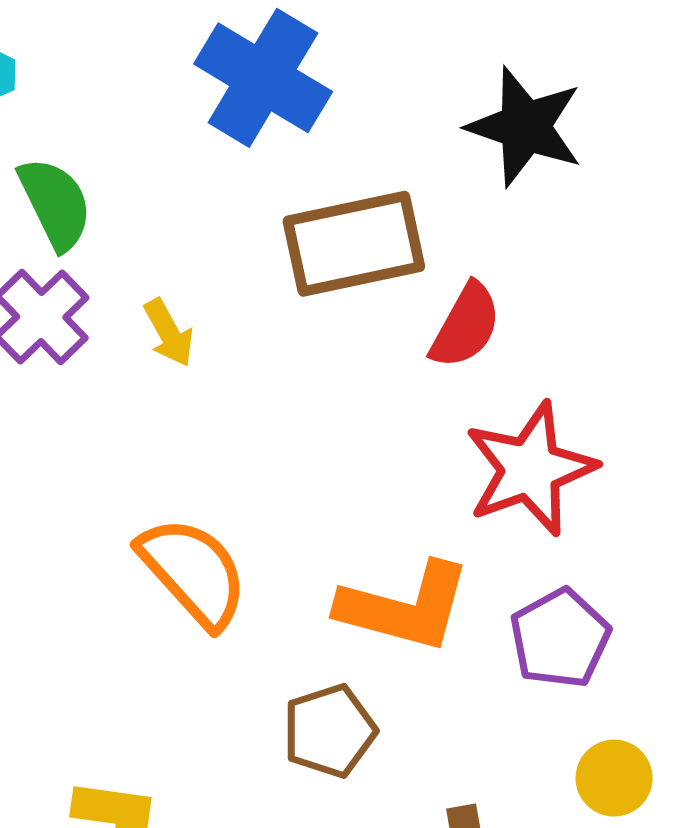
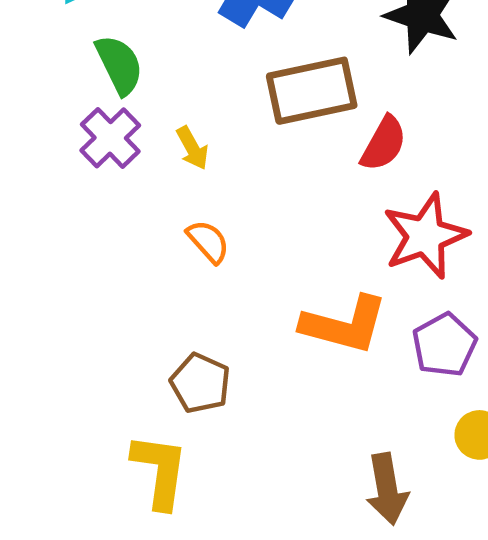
orange semicircle: (193, 572) -> (208, 241), moved, size x0.6
brown pentagon: (329, 731) -> (200, 383), moved, turned -30

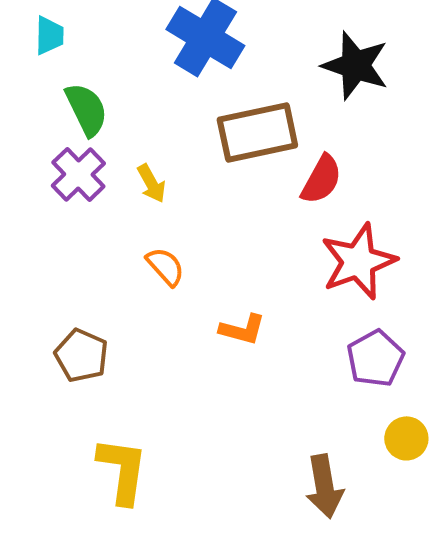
orange L-shape: (344, 325) -> (242, 329), moved, size x0.6
brown pentagon: (200, 383) -> (81, 355), moved

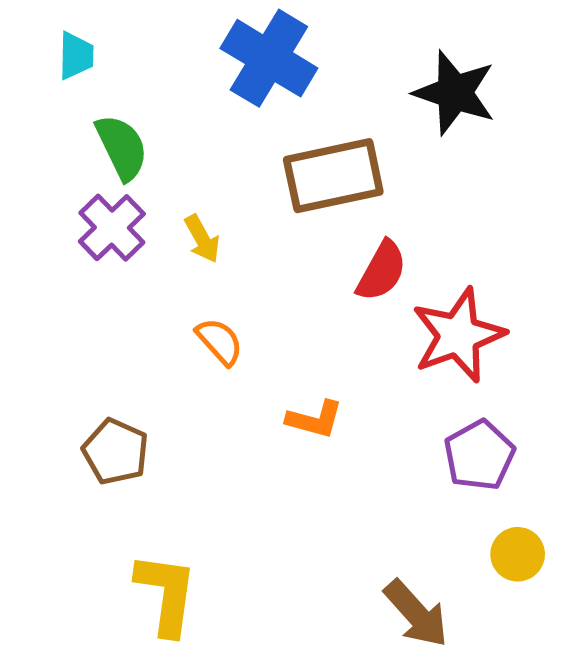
red semicircle: (321, 179) -> (382, 271), moved
brown arrow: (324, 486) -> (416, 614), turned -32

